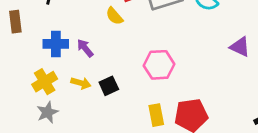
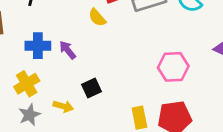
pink hexagon: (159, 65) -> (173, 67), moved
yellow arrow: (81, 83) -> (63, 106), moved

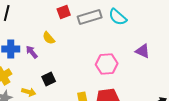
yellow semicircle: (97, 18) -> (49, 38), moved

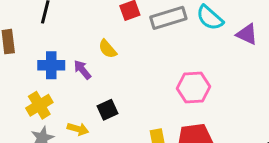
purple triangle: (143, 51) -> (247, 34), moved

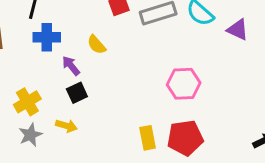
blue cross: (51, 65) -> (47, 37), moved
black square: (108, 110) -> (77, 93), moved

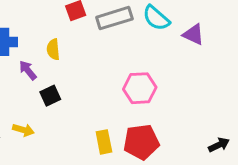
yellow semicircle: (96, 45) -> (53, 49), turned 36
black square: (77, 93) -> (50, 96), moved

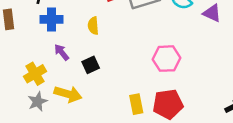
purple arrow: (28, 70) -> (62, 52), moved
yellow arrow: (23, 130) -> (68, 94), size x1.5

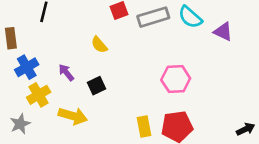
blue cross: (51, 19) -> (27, 67), moved, turned -30
yellow semicircle: (93, 26) -> (99, 45), turned -36
gray star: (38, 102) -> (20, 124), moved

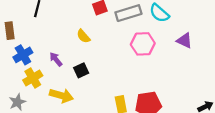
purple triangle: (223, 32) -> (185, 41), moved
pink hexagon: (176, 79) -> (143, 44), moved

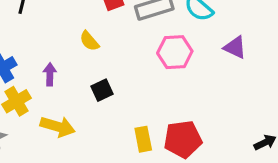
purple arrow: (56, 59) -> (50, 74), turned 40
black square: (81, 70) -> (102, 90), moved

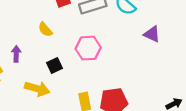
pink hexagon: (175, 52) -> (88, 48), moved
yellow arrow: (58, 127) -> (37, 89), moved

